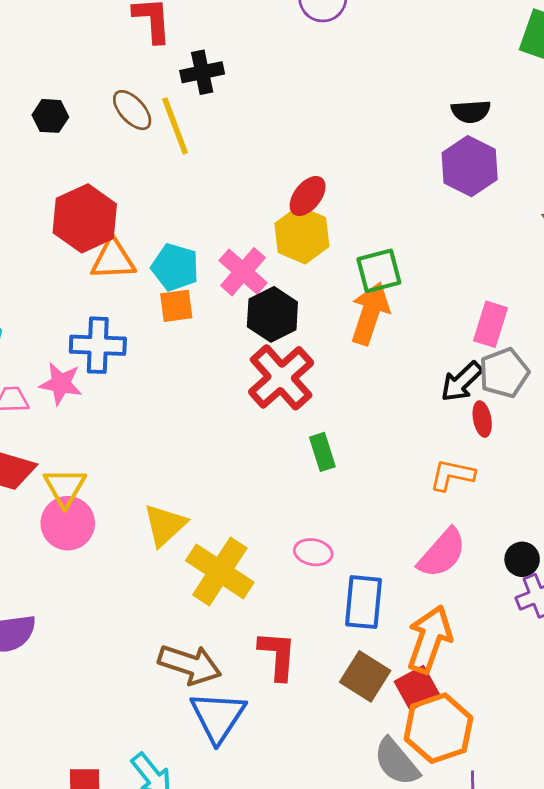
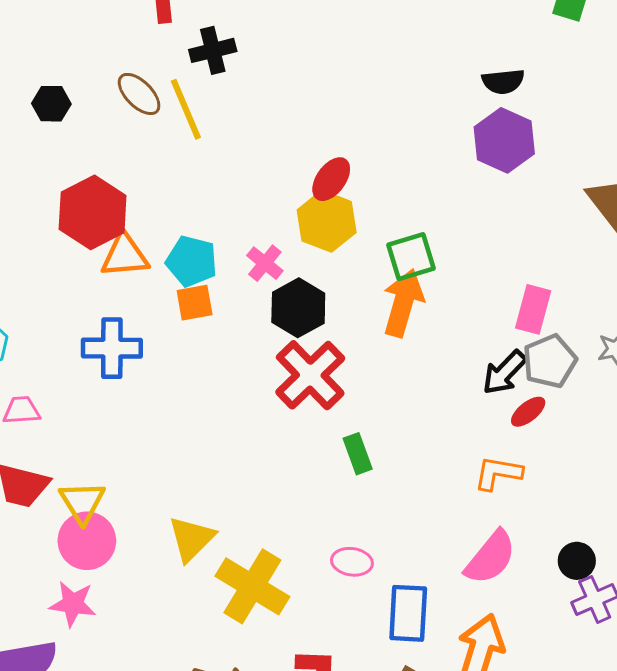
pink cross: (243, 272) -> (265, 263), size x0.7
pink star: (61, 384) -> (73, 604), moved
red ellipse: (482, 419) -> (528, 412), turned 64

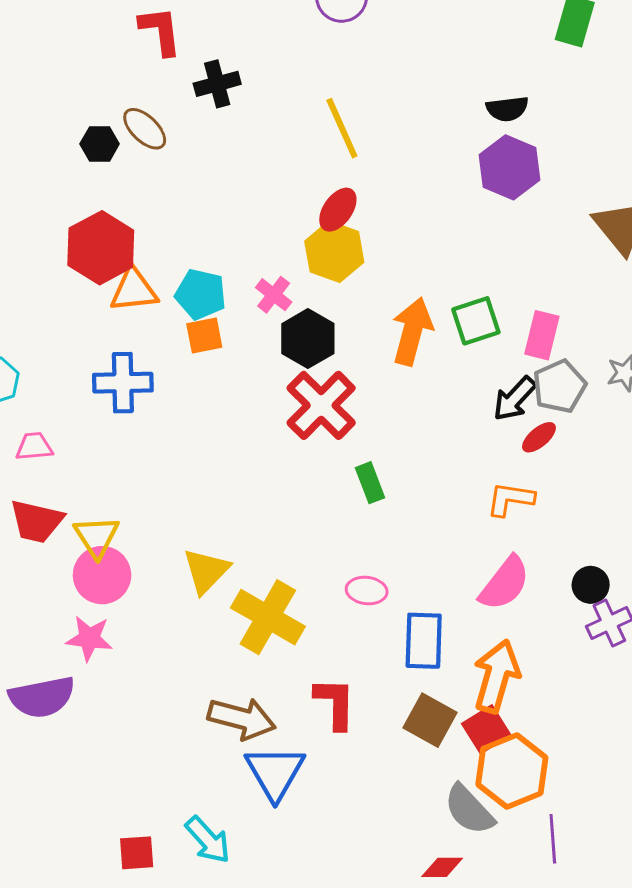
black hexagon: (51, 104) -> (100, 144), moved
yellow line: (186, 109) -> (342, 128), moved
green square: (411, 257) -> (476, 321), moved

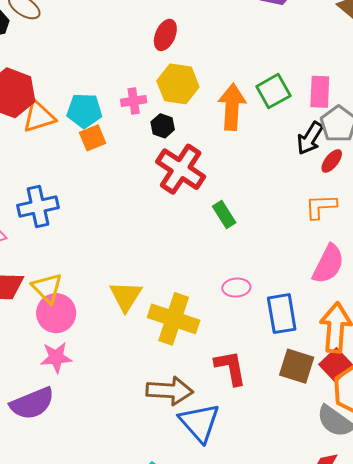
yellow hexagon: (334, 252) -> (178, 84), moved
pink cross: (274, 295) -> (134, 101), turned -35
black hexagon: (308, 339) -> (163, 126), size x0.6
blue cross: (123, 383) -> (38, 206), moved

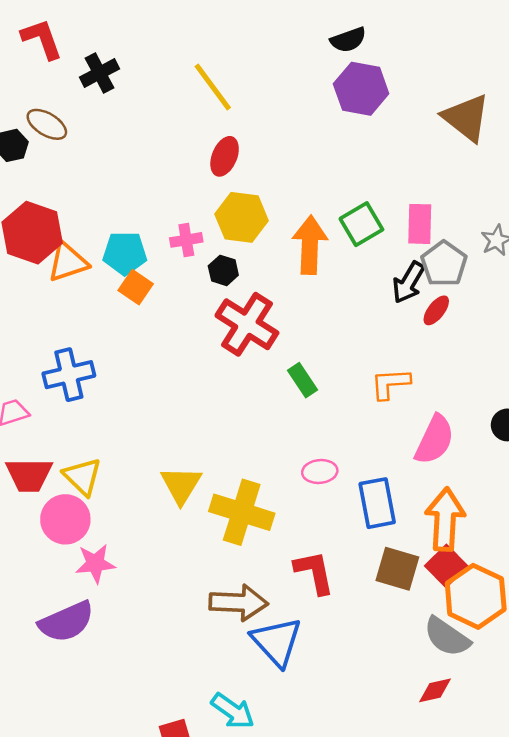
orange square: (93, 138) -> (136, 287), turned -32
orange L-shape: (321, 206) -> (390, 384), moved
pink circle: (56, 313) -> (65, 519), moved

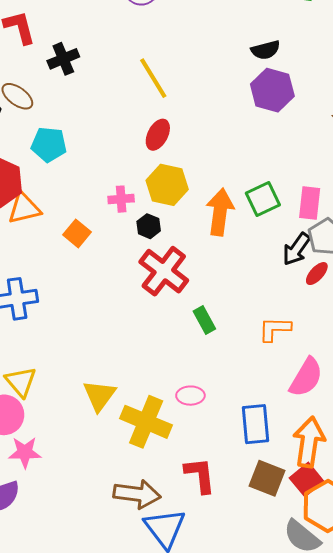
cyan pentagon: (125, 253) -> (49, 144), moved
pink ellipse: (320, 471) -> (190, 396), moved

